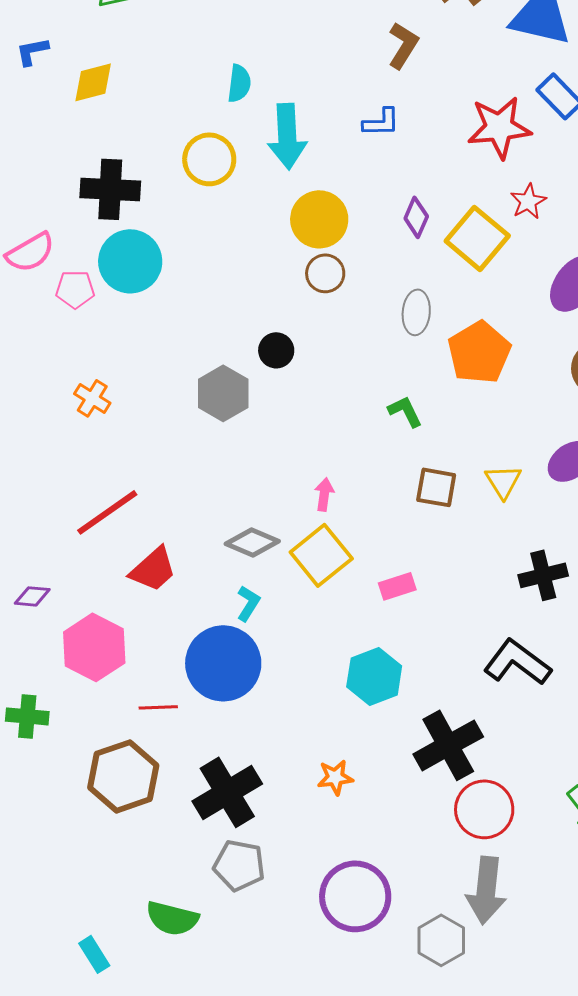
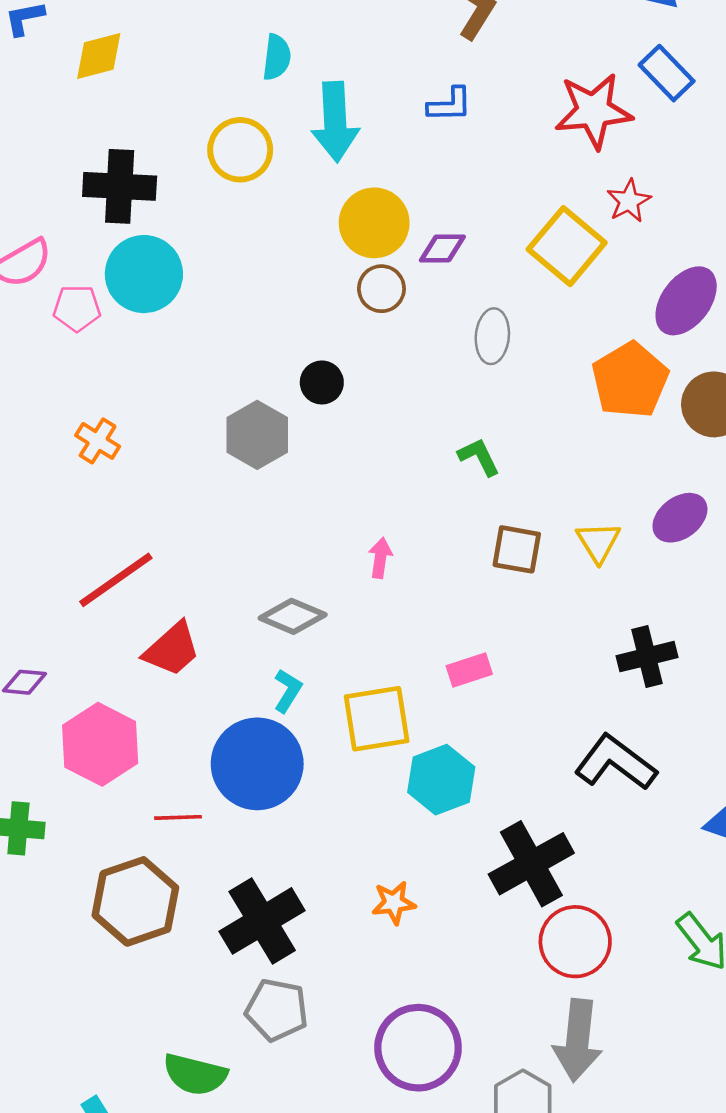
purple diamond: (416, 217) -> (442, 248), moved, turned 66
orange pentagon: (479, 352) -> (630, 380), moved
yellow square: (321, 555) -> (377, 719), moved, turned 30

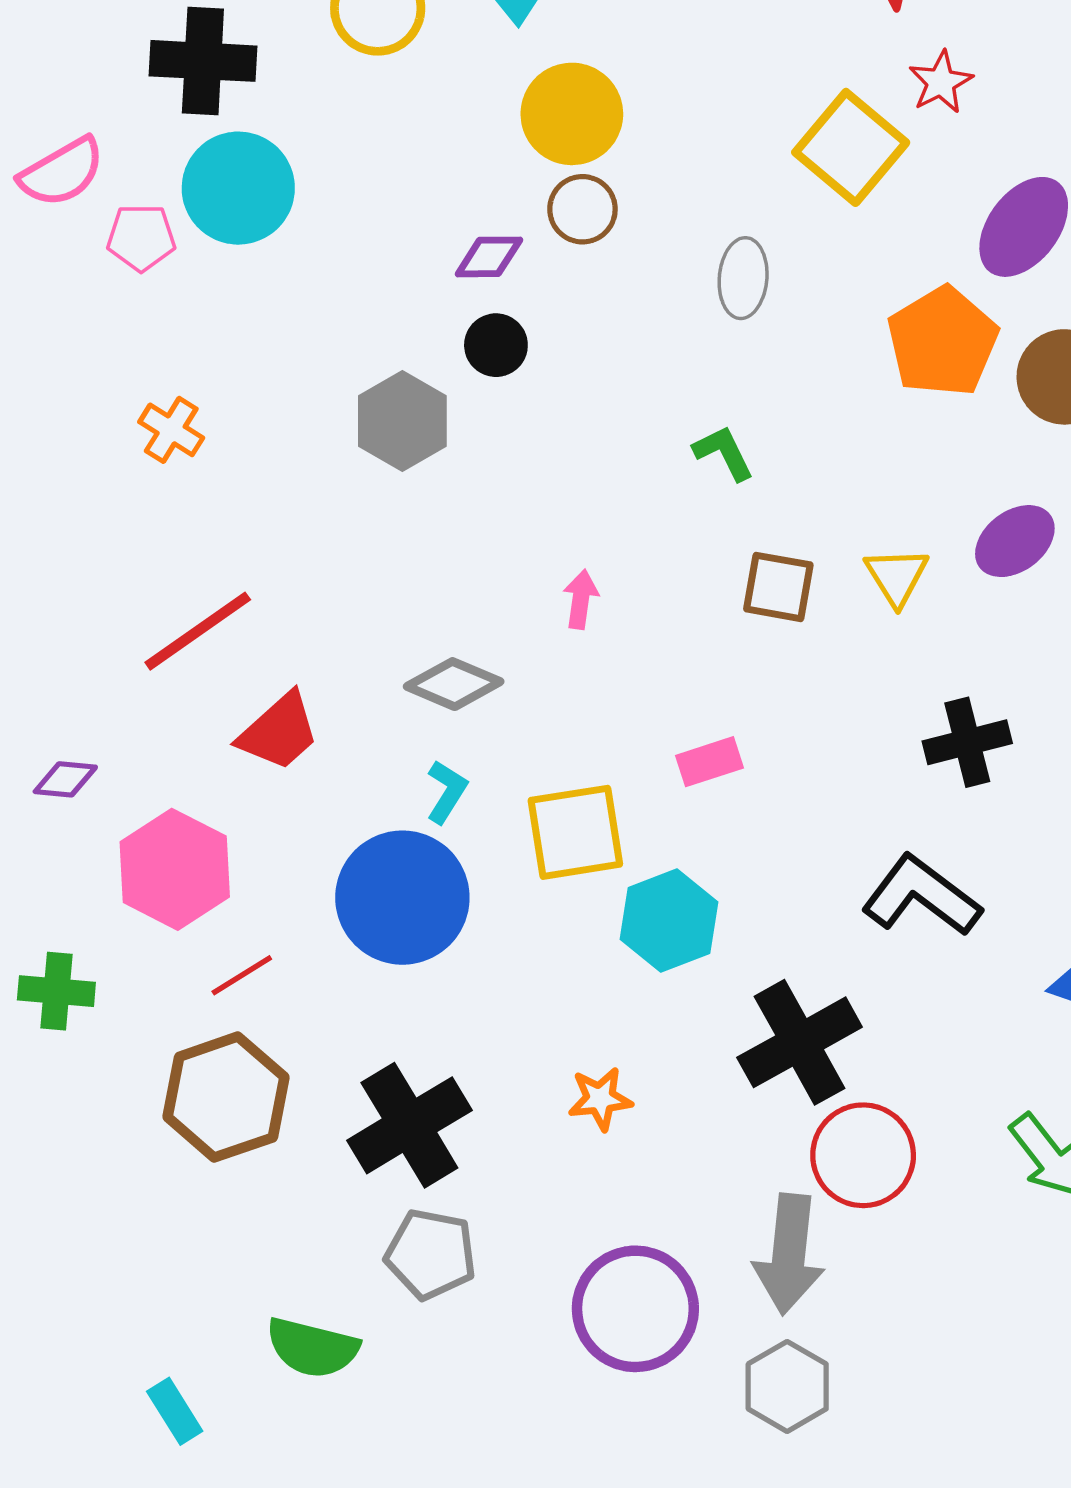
purple diamond: (442, 248) -> (489, 257), moved
red line: (178, 817) -> (242, 975), moved, turned -30
gray arrow: (578, 1040) -> (789, 1254), moved

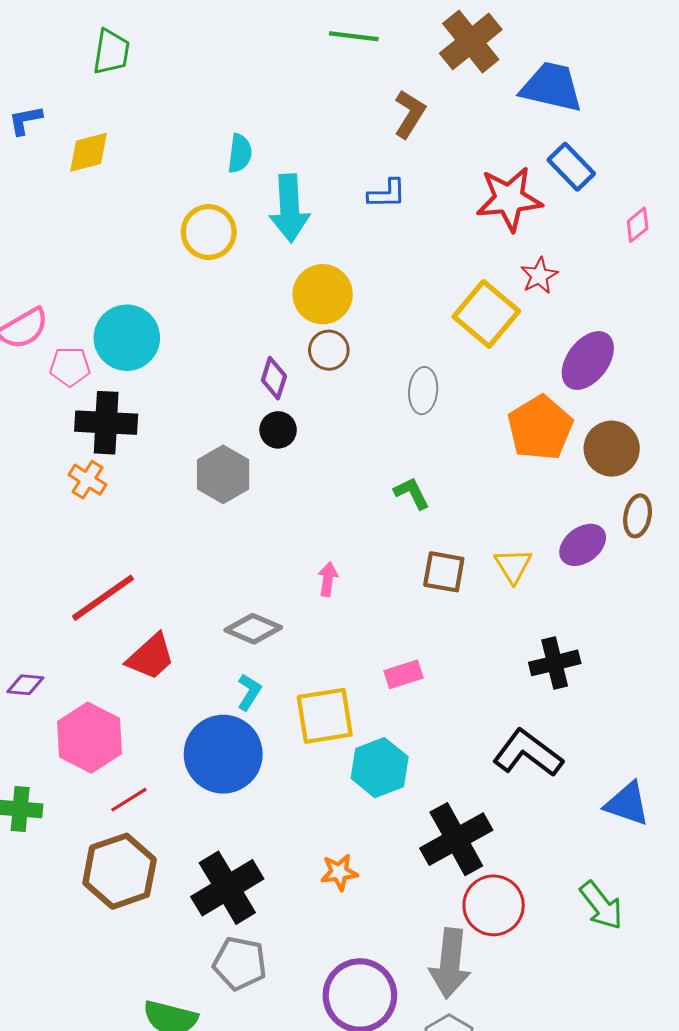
black cross: (203, 61) -> (106, 423), moved
purple diamond: (489, 257) -> (274, 378), turned -72

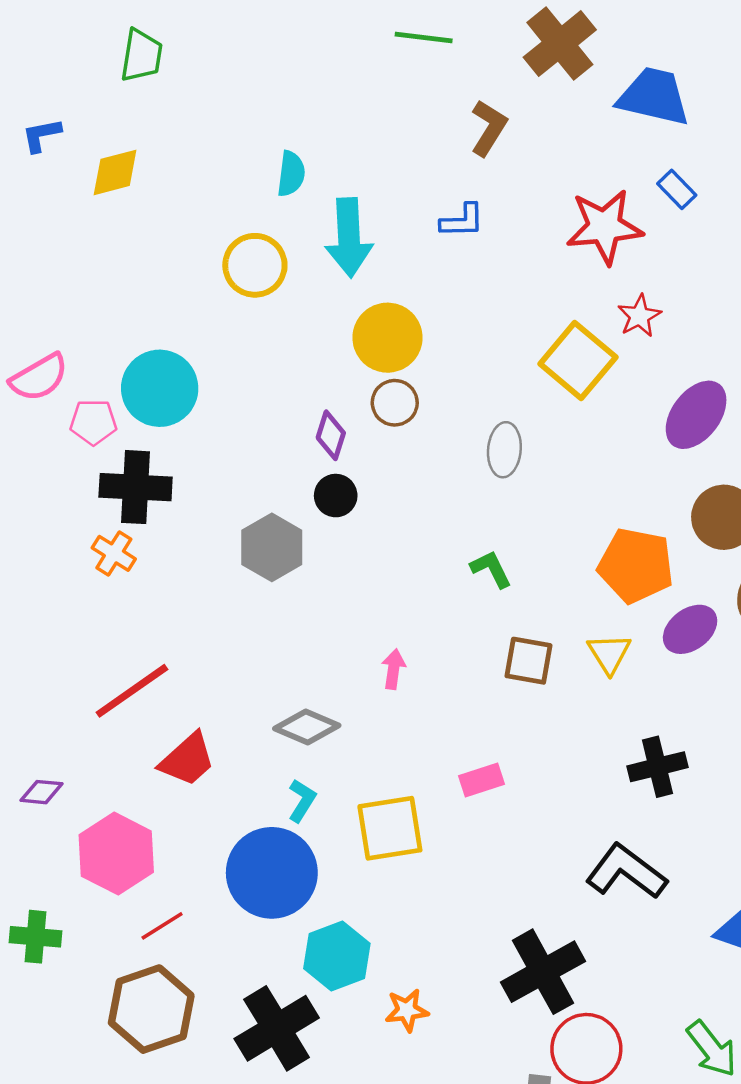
blue rectangle: (571, 167) -> (677, 189), size x0.7
orange pentagon: (540, 428) -> (636, 565), moved, turned -30
cyan hexagon: (380, 768) -> (337, 956), moved

